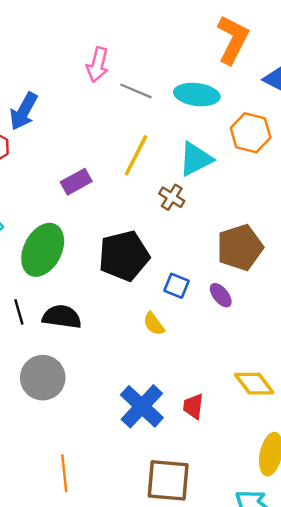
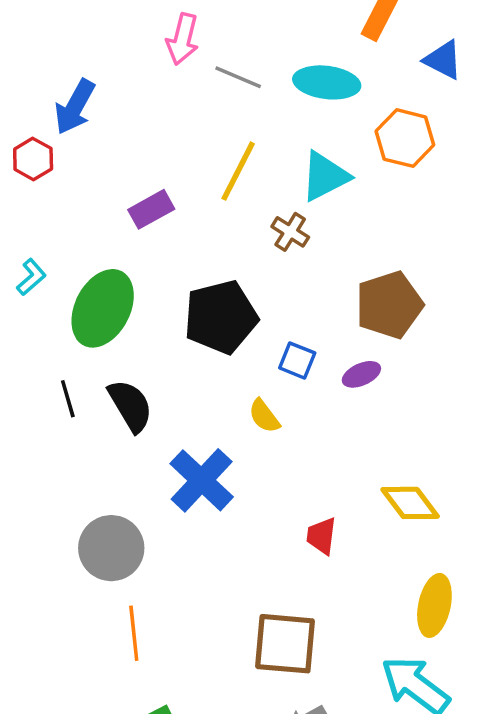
purple ellipse: (221, 295) -> (361, 374), turned -75
black semicircle: (62, 317) -> (130, 406), turned 51
gray circle: (43, 378) -> (111, 548), moved
blue cross: (142, 406) -> (202, 480), moved

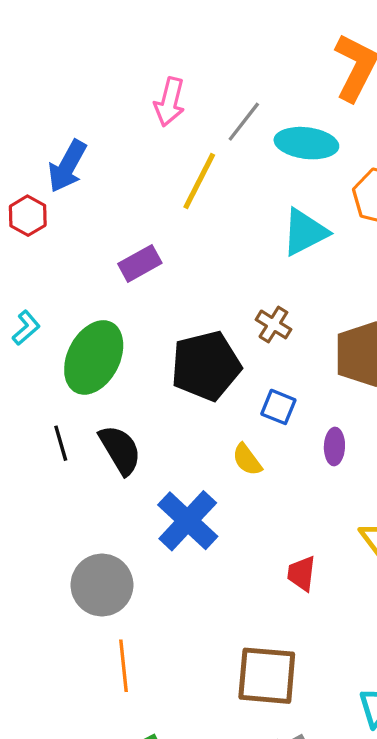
gray line: (238, 77) -> (244, 122), moved, turned -75
yellow line: (238, 171) -> (199, 181), moved
brown cross: (290, 232) -> (273, 324), moved
purple ellipse: (361, 374) -> (334, 447), moved, turned -64

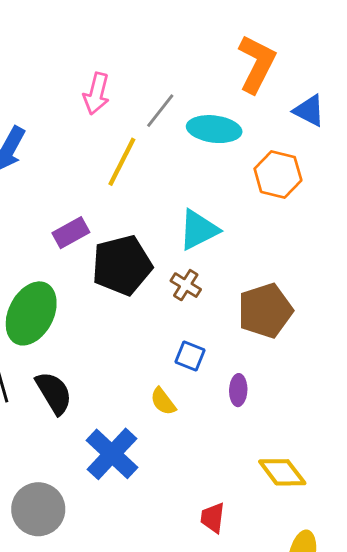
cyan triangle: (305, 232) -> (199, 230), moved
black pentagon: (206, 366) -> (122, 265), moved
red trapezoid: (301, 573) -> (213, 518), moved

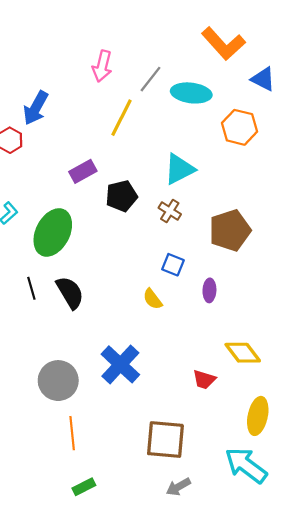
orange L-shape: (257, 64) -> (223, 44), turned 111
black pentagon: (122, 265) -> (121, 196), size x0.7
blue cross: (112, 454) -> (120, 364), moved
red trapezoid: (213, 518) -> (204, 379), moved, turned -80

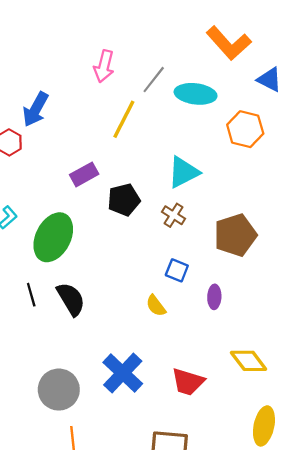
red trapezoid: (204, 379) -> (188, 382), moved, size x1.4

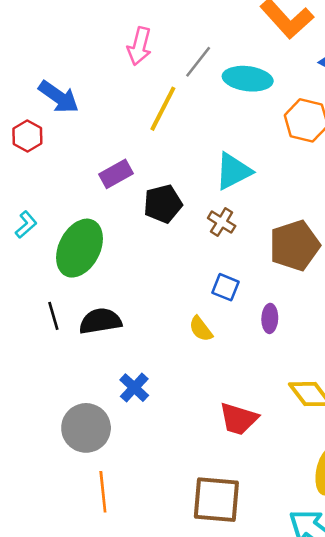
blue arrow: (36, 109) -> (59, 97), turned -84
black semicircle: (71, 299) -> (100, 321), turned -68
blue cross: (123, 373) -> (134, 388), moved, size x0.6

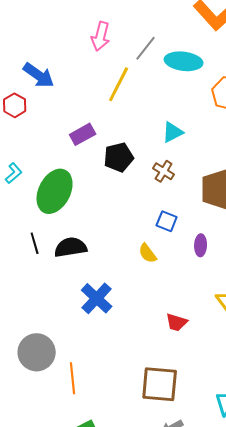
cyan triangle: (233, 171) -> (173, 132), size x0.7
blue cross: (134, 388) -> (97, 298), size x1.4
red trapezoid: (239, 419) -> (177, 322), size x0.7
gray circle: (86, 428) -> (37, 352), moved

